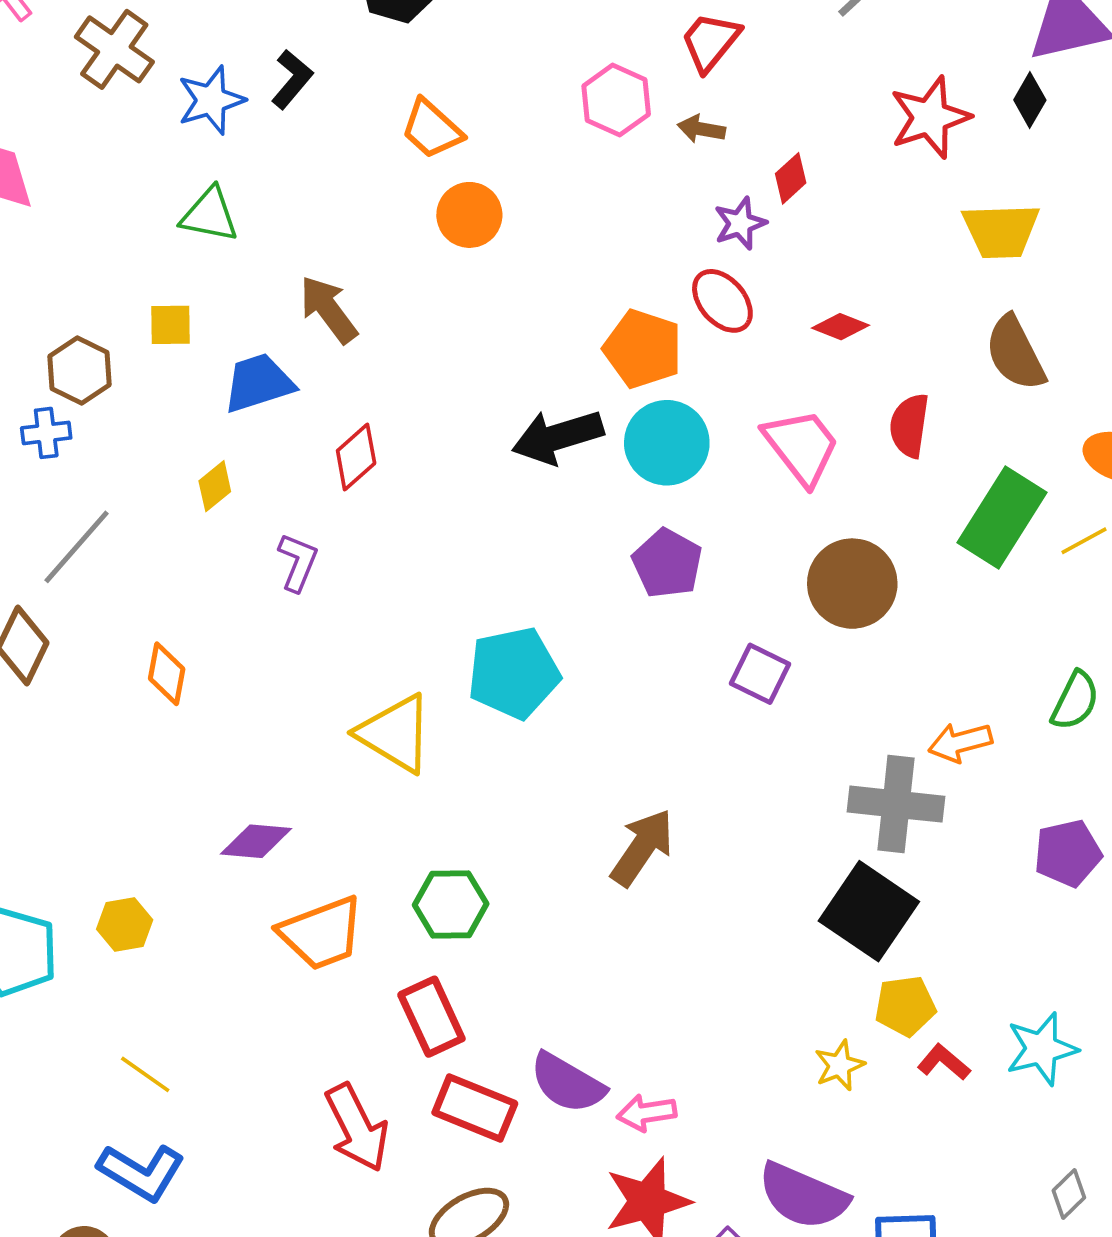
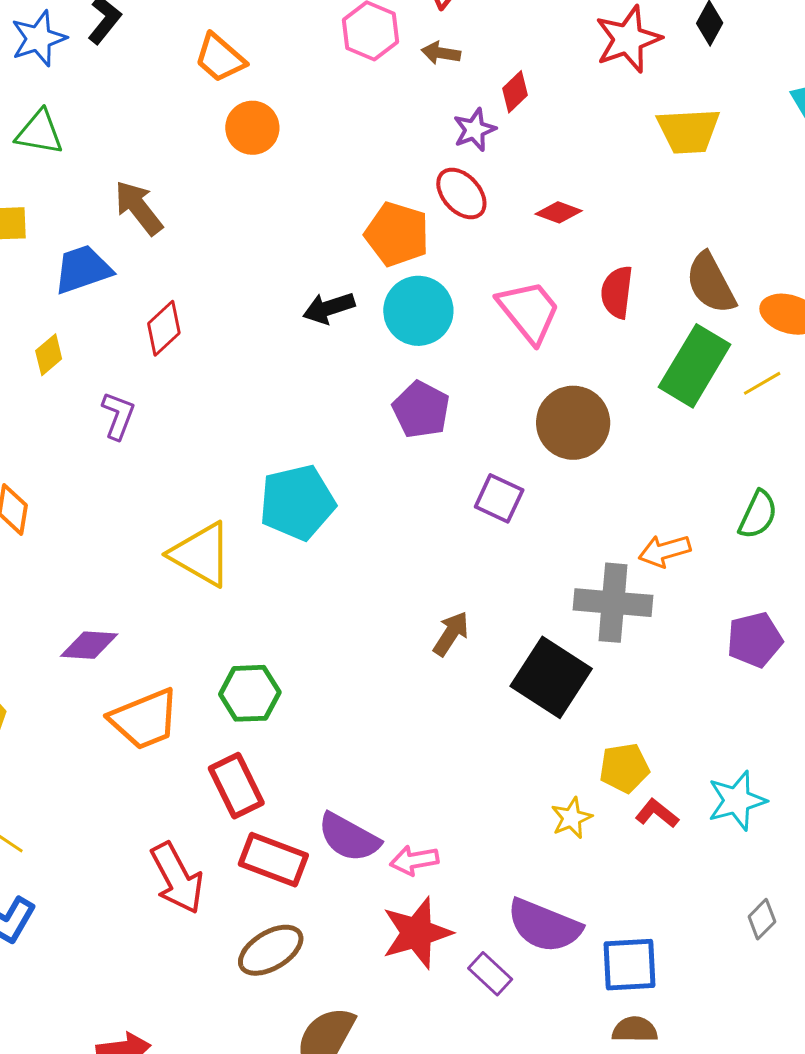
brown semicircle: (1015, 353) -> (711, 283), moved
black arrow: (558, 437) -> (329, 308), size x0.7
brown arrow: (642, 847) -> (451, 634), moved, size x0.7
black square: (869, 911) -> (551, 677), moved

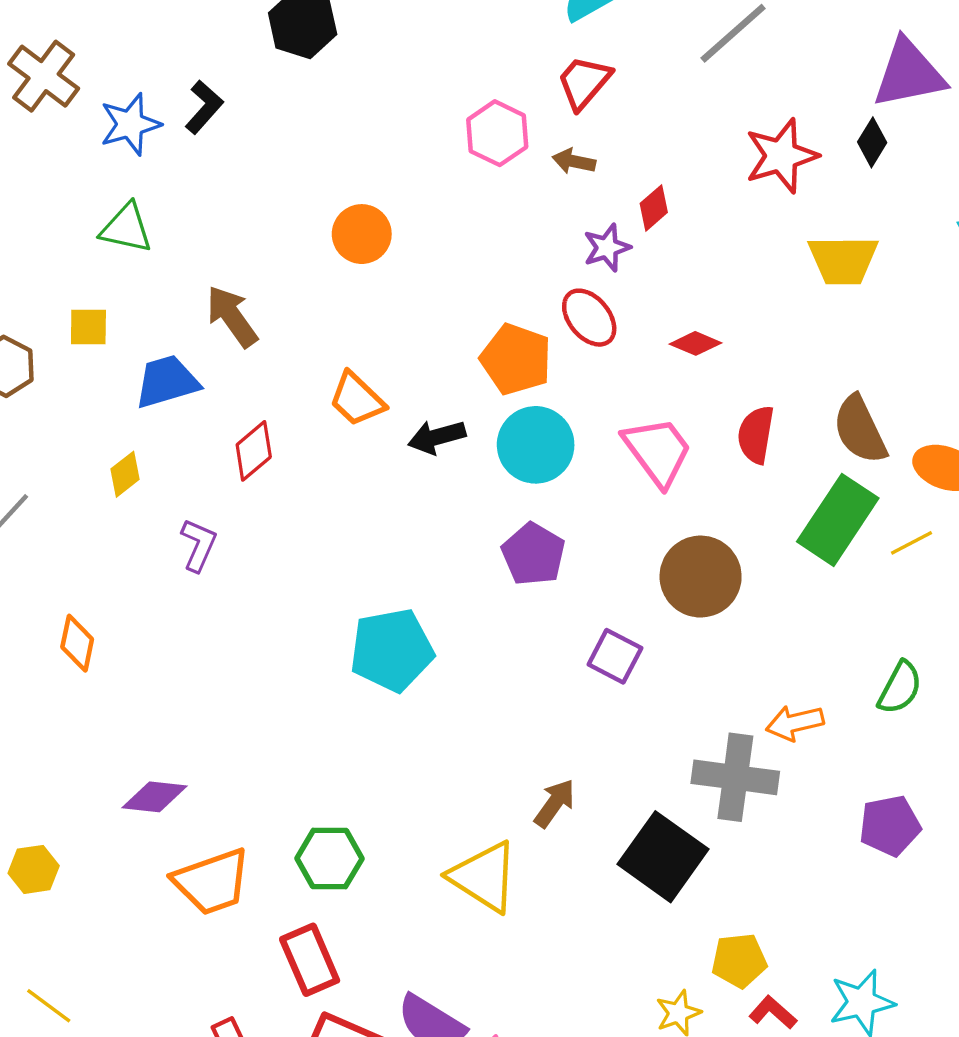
orange trapezoid: (220, 58) -> (357, 399), moved
yellow triangle: (201, 554) -> (484, 877), moved

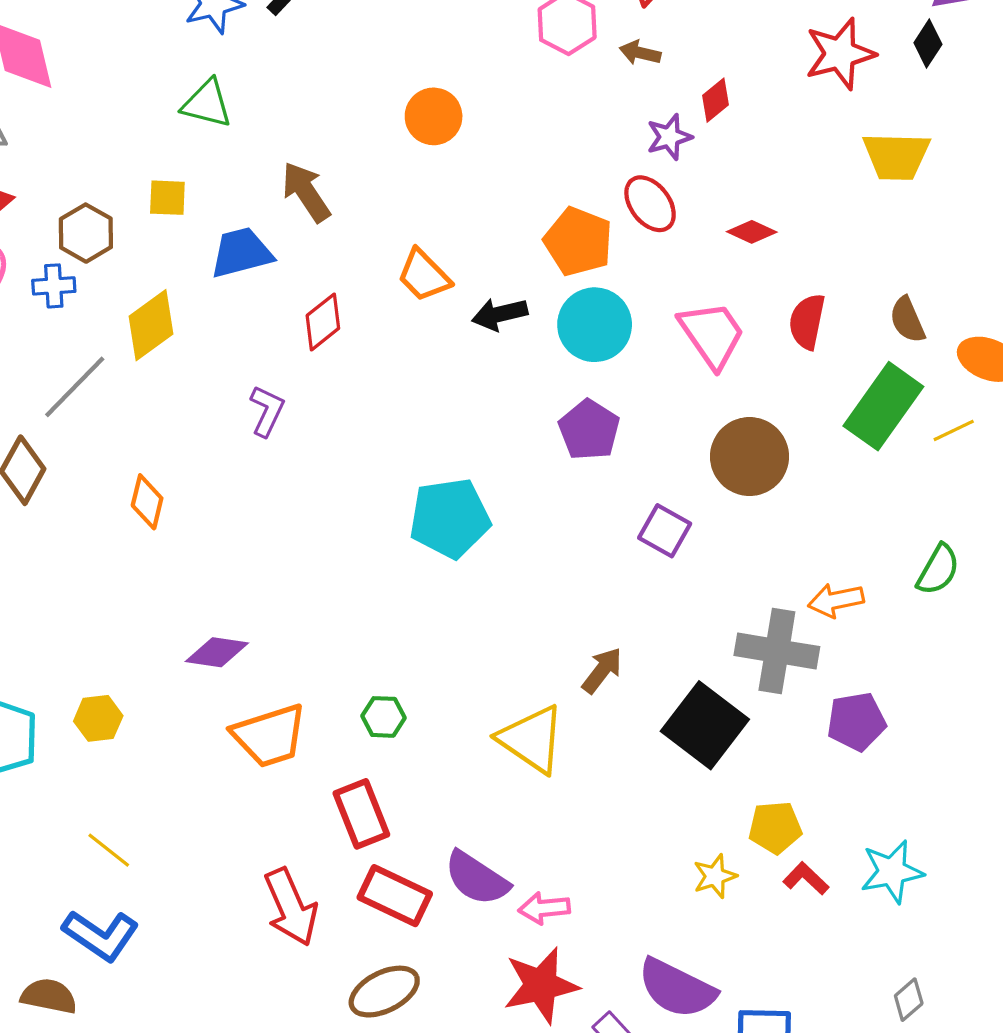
brown semicircle: (860, 430) -> (907, 320), size x0.7
yellow diamond: (125, 474) -> (151, 325), moved, size x1.6
purple pentagon: (890, 826) -> (856, 722), moved
green hexagon: (329, 858) -> (383, 717), size x0.7

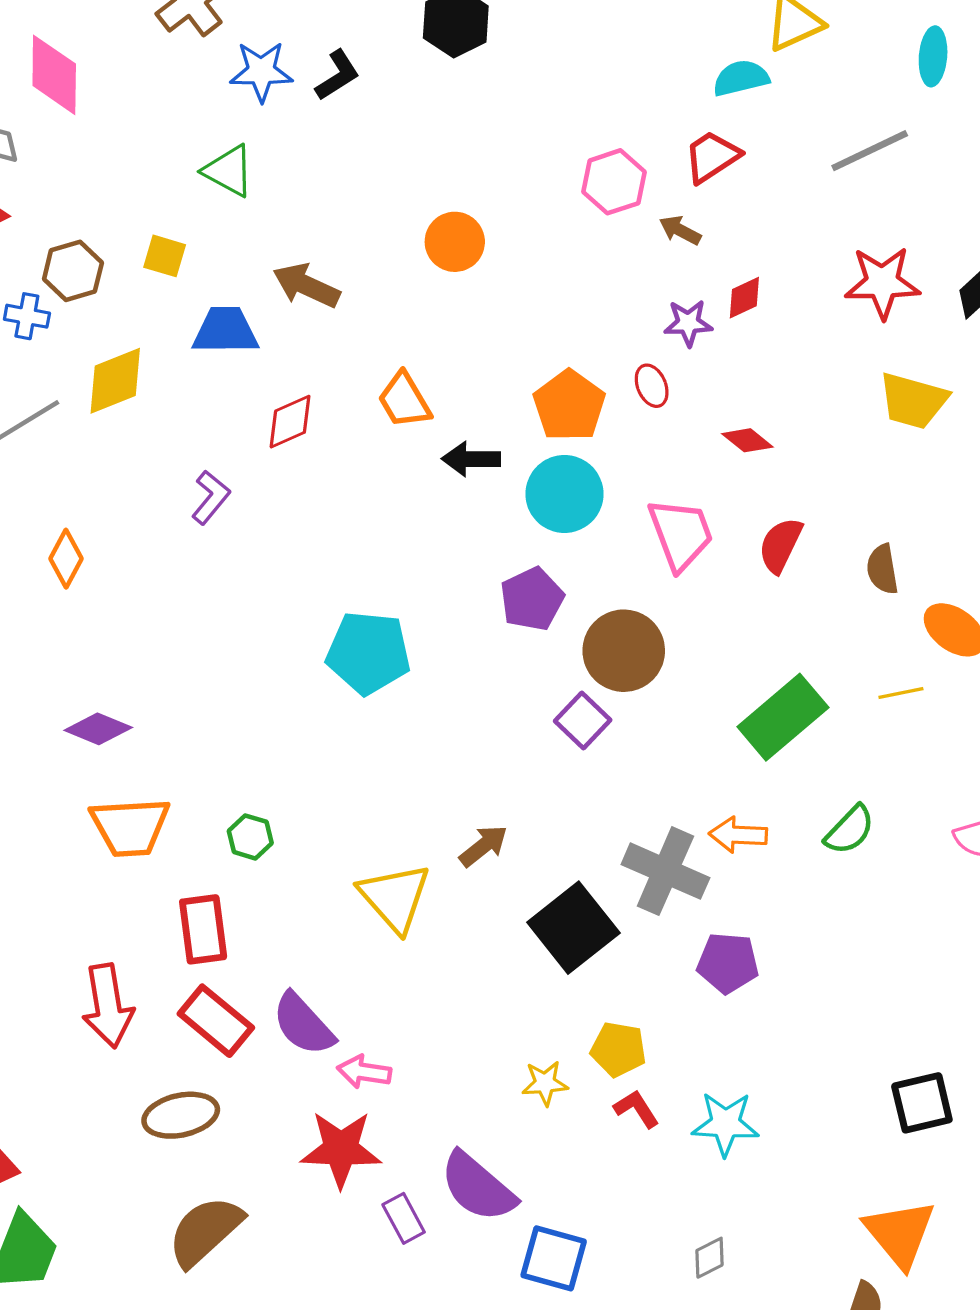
brown arrow: (306, 192) -> (306, 286), turned -46
red ellipse: (650, 204) -> (652, 386), size x0.7
green rectangle: (883, 406) -> (783, 717), moved
brown circle: (750, 457) -> (624, 651), moved

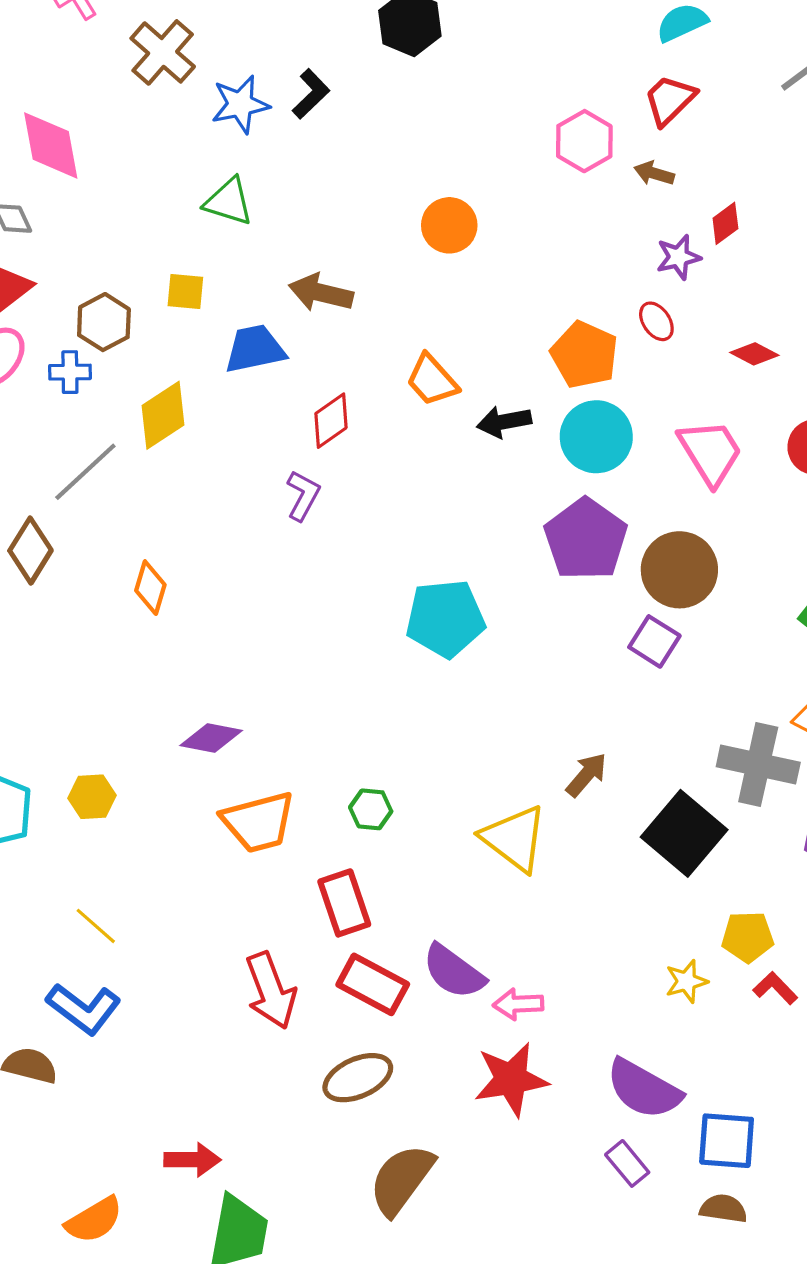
purple L-shape: (211, 497) -> (303, 495), moved
purple pentagon: (532, 599) -> (586, 539), size x1.4
purple rectangle: (404, 1218) -> (627, 1163), moved

